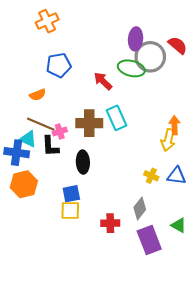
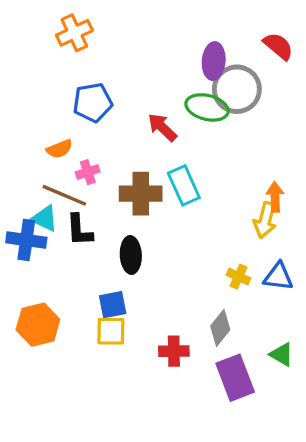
red semicircle: (178, 45) -> (278, 46), moved
pink cross: (60, 132) -> (88, 172), moved
orange hexagon: (24, 184) -> (38, 325), moved

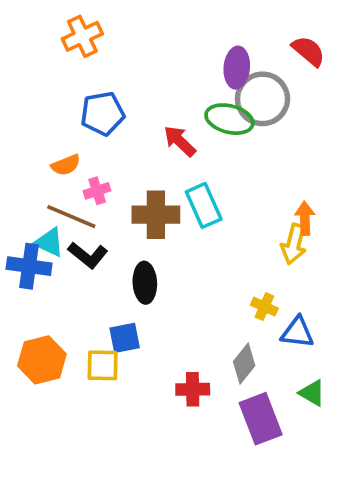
black L-shape: (79, 230) -> (88, 255), turned -48
blue triangle: (278, 277) -> (297, 332), moved
yellow square: (111, 331) -> (103, 365), moved

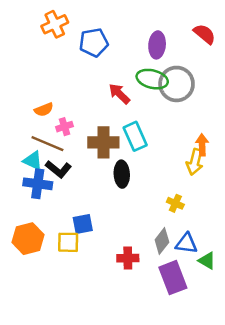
gray circle: (263, 99) -> (177, 84), moved
blue pentagon: (103, 114) -> (94, 43), moved
blue cross: (29, 266) -> (38, 184), moved
black ellipse: (145, 283) -> (122, 174), moved
blue triangle: (297, 332) -> (186, 243), moved

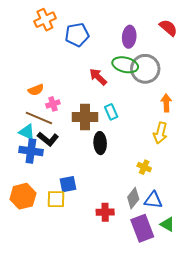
cyan rectangle: (135, 136) -> (111, 112), size x0.7
orange arrow: (202, 145) -> (166, 103), moved
green triangle: (207, 261) -> (167, 224), moved

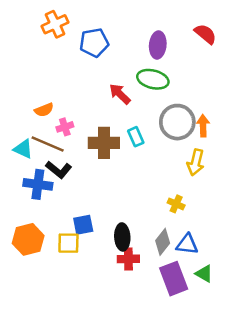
gray circle: (145, 69) -> (177, 122), moved
cyan triangle: (27, 132) -> (23, 149), moved
black ellipse: (100, 143) -> (122, 237), moved

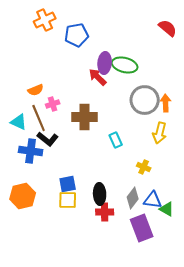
purple ellipse: (158, 45) -> (105, 63), moved
cyan rectangle: (136, 137) -> (116, 140), moved
brown line: (48, 144) -> (39, 118), turned 44
yellow square: (68, 243) -> (68, 200), moved
green triangle: (204, 274) -> (167, 209), moved

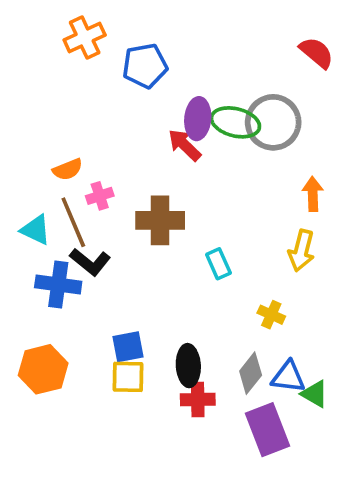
gray circle: (145, 100) -> (273, 122), moved

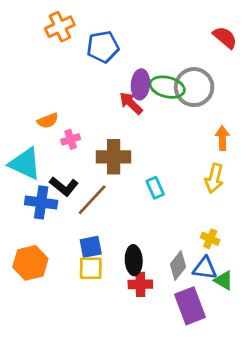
brown line: (73, 222) -> (92, 200), moved, turned 66
cyan triangle: (36, 230) -> (25, 164), size x1.5
yellow cross: (271, 315) -> (210, 239), moved

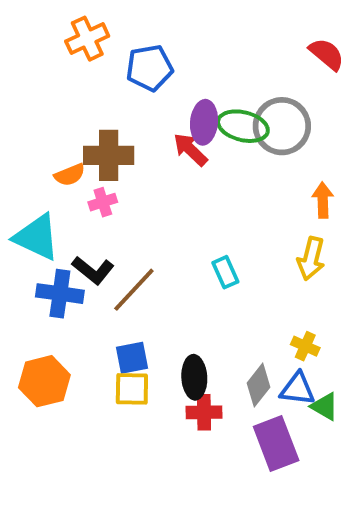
brown cross: (114, 157) -> (109, 155), moved

